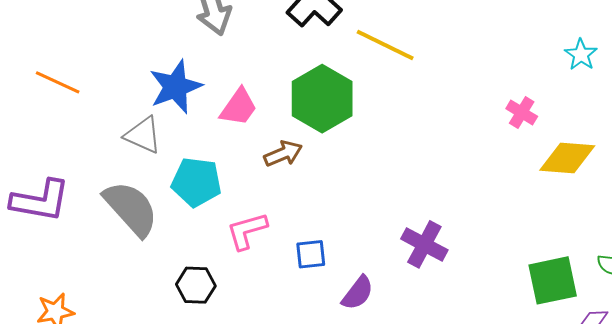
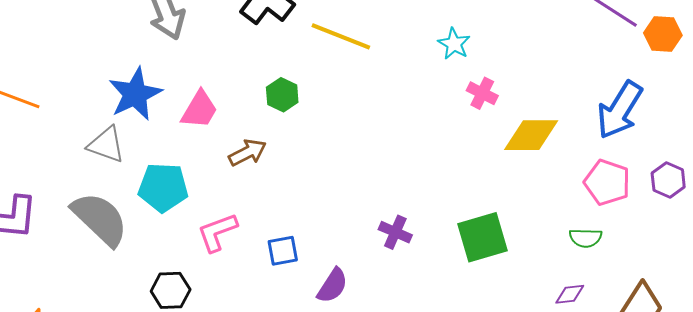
cyan star: (581, 55) -> (454, 44), moved
green hexagon: (322, 99) -> (282, 95), size x0.5
purple cross: (424, 244) -> (395, 232), size x0.7
green square: (553, 280) -> (482, 237), moved

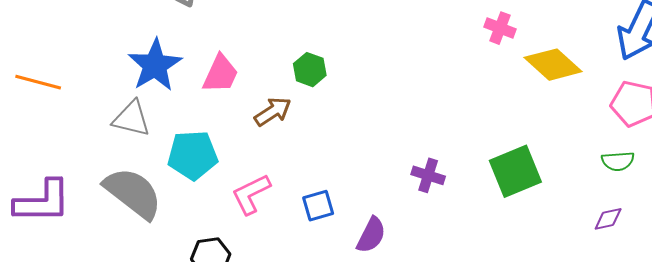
green hexagon: (282, 95) -> (310, 70), moved
yellow diamond: (531, 135) -> (553, 65), turned 48

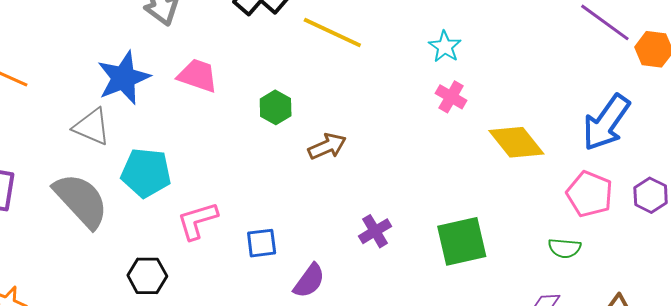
pink cross: (500, 28) -> (451, 97), moved
pink trapezoid: (221, 74) -> (198, 76), moved, turned -105
brown arrow: (273, 112) -> (327, 146), moved
purple cross: (428, 175) -> (375, 231), turned 32

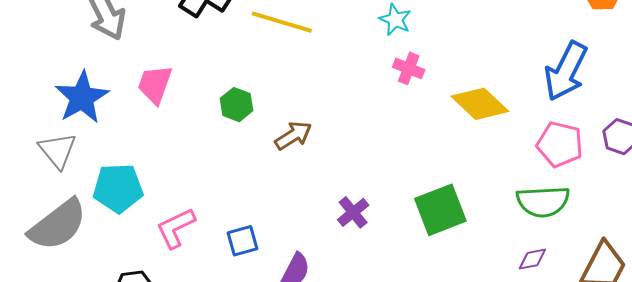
pink trapezoid: (198, 76) -> (155, 84), turned -81
gray triangle: (92, 127) -> (58, 150), turned 36
gray semicircle: (81, 200) -> (58, 225), turned 104
green semicircle: (565, 248) -> (543, 201), size x1.6

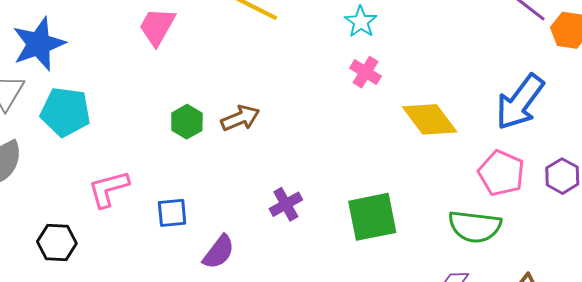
pink trapezoid: (155, 84) -> (157, 27), moved
green hexagon: (237, 105) -> (187, 122), moved
cyan pentagon: (118, 188) -> (65, 112), moved

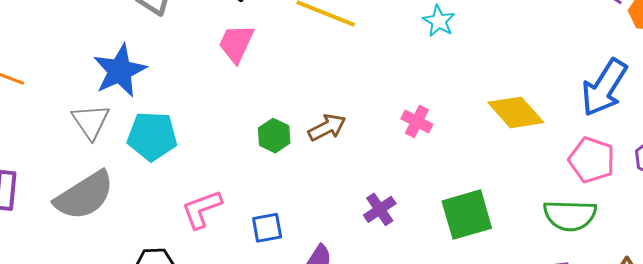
pink cross: (366, 72) -> (417, 122), moved

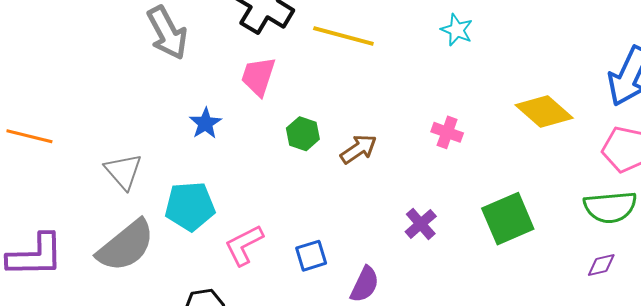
blue star: (120, 71) -> (205, 123), moved, size x0.6
cyan pentagon: (152, 136) -> (190, 206), moved
green hexagon: (274, 136) -> (303, 134), moved

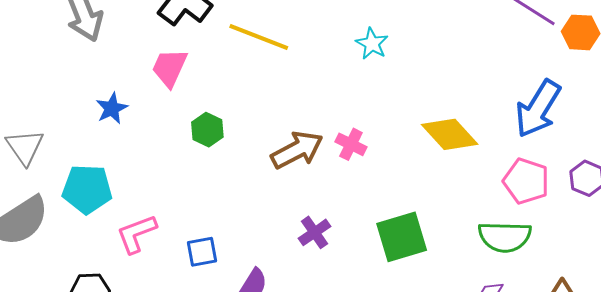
brown arrow: (359, 149) -> (297, 150), moved, size x1.4

